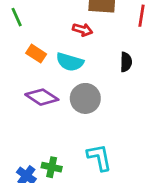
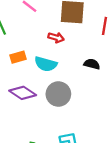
orange rectangle: (36, 54) -> (18, 57), turned -49
black semicircle: (126, 62) -> (92, 64), turned -77

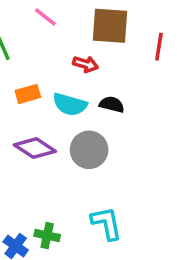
black semicircle: (92, 64) -> (112, 104), moved

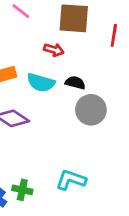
gray circle: (89, 150) -> (91, 110), moved
cyan L-shape: (107, 223) -> (71, 180), turned -60

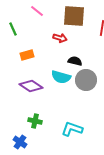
cyan semicircle: (41, 83) -> (61, 77), moved
green cross: (22, 190) -> (35, 121), moved

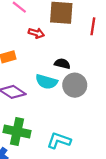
red arrow: (60, 38) -> (36, 33), moved
green cross: (35, 121) -> (17, 131), size x1.6

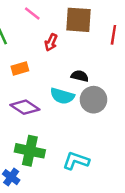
red arrow: (36, 33) -> (51, 42), turned 98

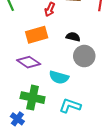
orange rectangle: (20, 68) -> (37, 35), moved, size x1.5
cyan semicircle: (62, 96) -> (59, 77), moved

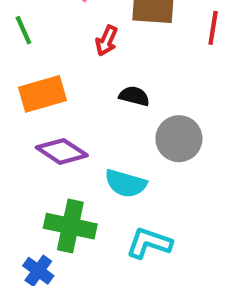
orange rectangle: (37, 35) -> (43, 94), moved
black semicircle: (73, 37) -> (134, 96), moved

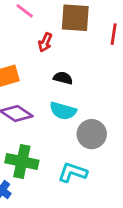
gray circle: (179, 139) -> (92, 134), moved
cyan semicircle: (126, 183) -> (63, 111), moved

